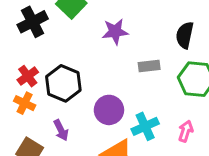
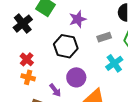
black hexagon: (63, 83) -> (66, 46), moved
purple circle: (109, 110) -> (76, 77), moved
cyan cross: (145, 126) -> (114, 63), moved

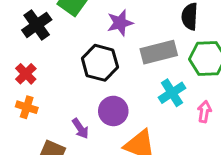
gray rectangle: (104, 37) -> (159, 52), size x1.6
red cross: (27, 59) -> (26, 74), moved
orange cross: (28, 77) -> (27, 107), moved

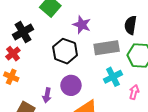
purple star: (120, 23) -> (82, 25), turned 30
black cross: (37, 25) -> (23, 32), moved
purple arrow: (80, 129) -> (47, 95), turned 40

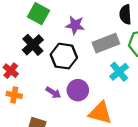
black cross: (23, 32) -> (33, 45), moved
purple arrow: (47, 95) -> (53, 93), moved, turned -56

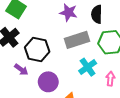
purple star: (75, 25) -> (68, 12), moved
purple arrow: (53, 93) -> (21, 70), moved

